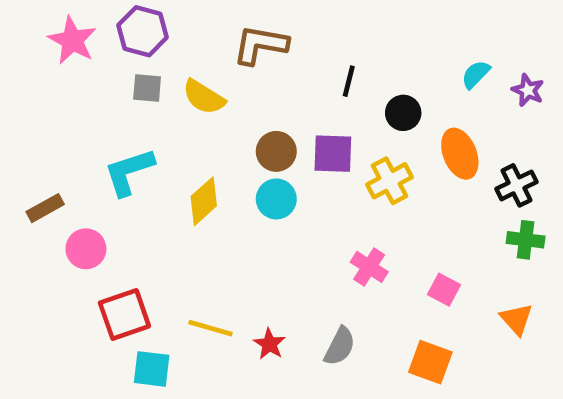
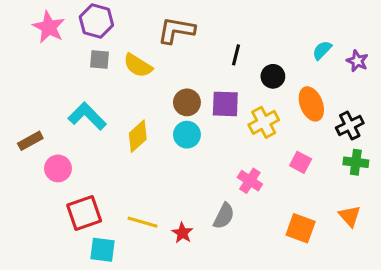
cyan L-shape: (129, 172) -> (87, 116), turned 63
pink square: (444, 290) -> (301, 162), moved
gray semicircle: (340, 346) -> (224, 216), moved
orange square: (430, 362) -> (301, 228), moved

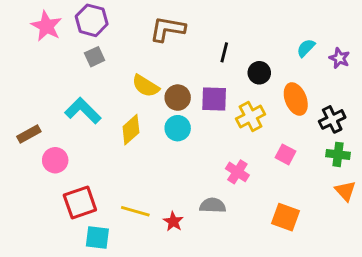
gray square: (99, 59) -> (95, 57), turned -30
yellow semicircle: (138, 66) -> (146, 86), moved
gray semicircle: (224, 216) -> (213, 205), turned -115
orange triangle: (350, 216) -> (345, 191), moved

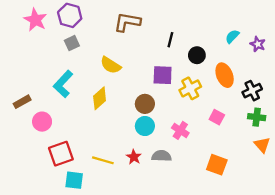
brown circle: (178, 98) -> (145, 104), moved
cyan L-shape: (83, 111) -> (63, 84), turned -92
cyan circle: (178, 128) -> (145, 126), moved
red star: (173, 221) -> (134, 157), moved

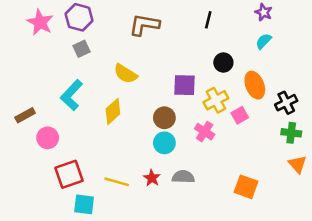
black line: (170, 40) -> (208, 20), moved
purple star: (258, 44) -> (264, 12), moved
pink square: (217, 117) -> (240, 115), moved, turned 32
pink cross: (180, 130) -> (205, 132), moved

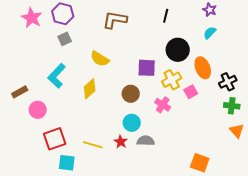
black circle: (223, 63) -> (178, 50), size x1.5
cyan circle: (164, 143) -> (132, 123), moved
orange square: (246, 187) -> (200, 163), moved

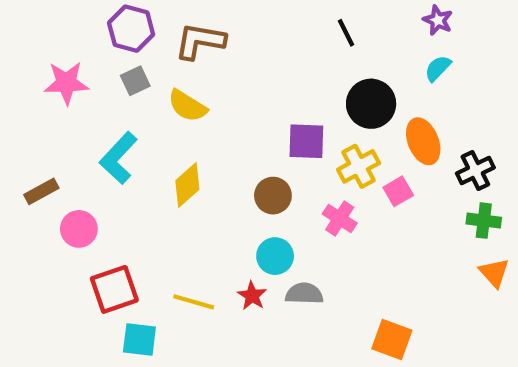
black line: (166, 16) -> (346, 33), turned -40
pink star: (32, 18) -> (66, 83), moved, turned -30
brown L-shape: (115, 20) -> (200, 41), moved
yellow semicircle: (100, 59) -> (187, 106), moved
orange square: (200, 163) -> (392, 340), moved

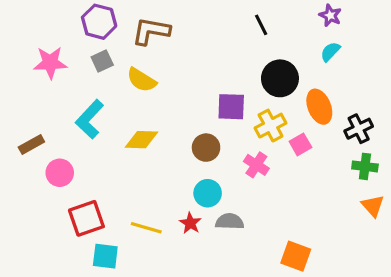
yellow diamond: (187, 185) -> (142, 140), turned 44

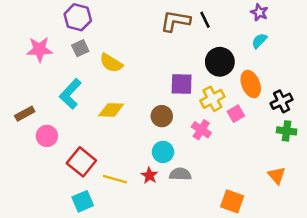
brown L-shape: (151, 31) -> (175, 21), moved
orange triangle: (373, 206) -> (277, 175), moved
red square: (86, 218) -> (81, 162), moved, turned -32
cyan square: (105, 256) -> (83, 201), turned -30

